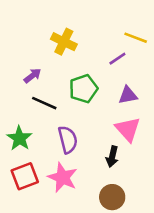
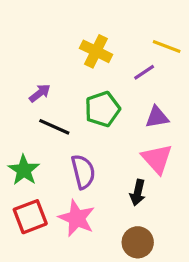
yellow cross: (64, 42) -> (96, 51), moved

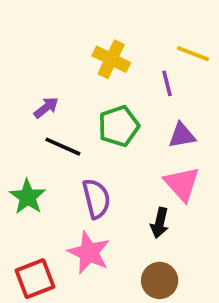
purple line: (144, 72) -> (167, 83), turned -70
red square: (30, 217) -> (35, 279), moved

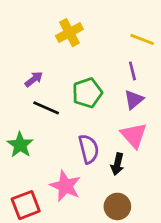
yellow cross: (111, 59) -> (69, 33), moved, turned 36
purple line: (167, 83) -> (132, 71), moved
purple triangle: (182, 135) -> (134, 100), turned -30
purple semicircle: (96, 199) -> (89, 149), moved

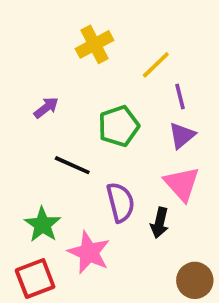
yellow line: (142, 39) -> (156, 65), moved, turned -65
black line: (46, 108) -> (72, 165), moved
green star: (20, 145) -> (42, 225), moved
brown circle: (117, 206) -> (195, 280), moved

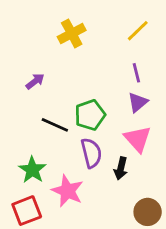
yellow line: (156, 65) -> (138, 31), moved
green pentagon: (119, 126) -> (90, 115), moved

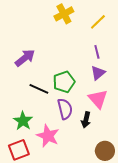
yellow cross: (72, 34) -> (64, 14), moved
purple arrow: (35, 81) -> (25, 58), size x1.5

